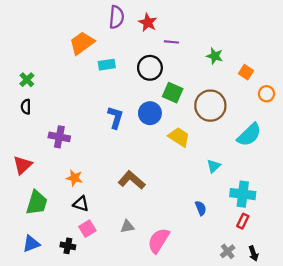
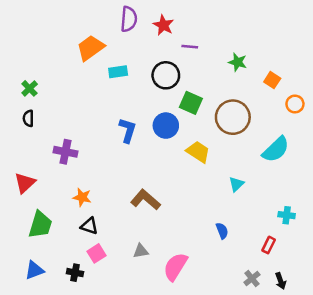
cyan cross: (243, 194) -> (287, 215), moved, size x0.6

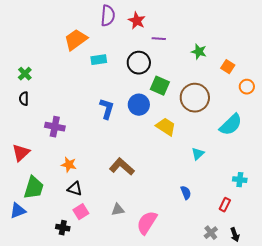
blue triangle: (34, 270) -> (18, 211), moved

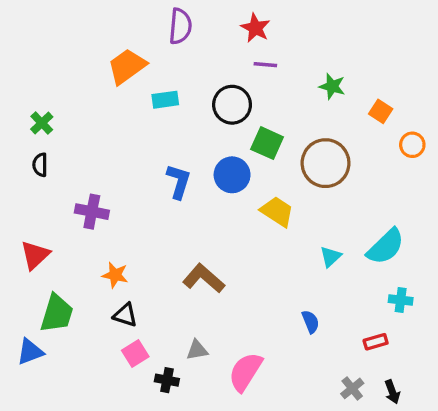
red star: (137, 21) -> (255, 28), moved
cyan semicircle: (231, 125) -> (386, 247), moved
red rectangle: (225, 205) -> (376, 342), turned 48
black cross: (63, 228) -> (167, 380), moved

